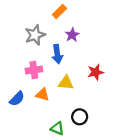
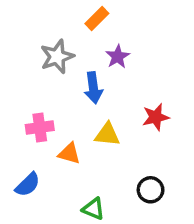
pink cross: (34, 70) -> (40, 128), moved
blue semicircle: (17, 99) -> (28, 185), moved
black circle: (80, 117) -> (151, 190), moved

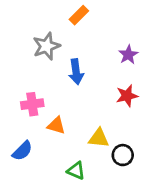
purple star: (118, 57) -> (128, 55), moved
yellow triangle: (107, 134) -> (99, 138), moved

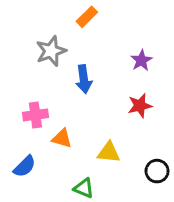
black circle: (123, 155) -> (157, 171), moved

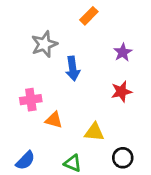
orange rectangle: (87, 17) -> (89, 16), moved
blue semicircle: (25, 166) -> (25, 160), moved
black circle: (157, 171) -> (123, 158), moved

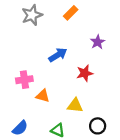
gray star: (44, 44) -> (32, 15), moved
blue arrow: (73, 69) -> (58, 55), turned -114
red star: (121, 92) -> (85, 73), moved

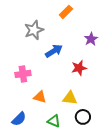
gray star: (32, 15) -> (34, 30), moved
orange triangle: (43, 96) -> (40, 97), moved
black circle: (98, 126) -> (83, 117), moved

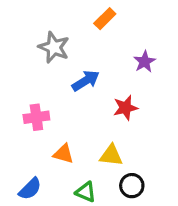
gray star: (34, 30) -> (54, 47), turned -30

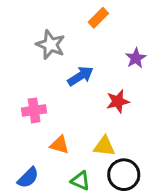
black circle: (132, 186) -> (124, 175), size x1.4

